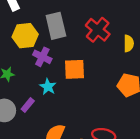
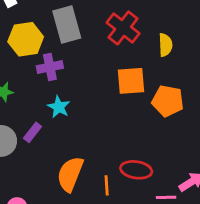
purple cross: (42, 57) -> (50, 67), turned -36
orange square: (74, 69) -> (131, 81), moved

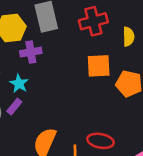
red cross: (123, 28) -> (93, 21), turned 36
cyan star: (59, 107) -> (19, 84), moved

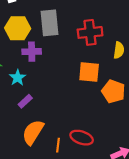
purple rectangle: (14, 107) -> (25, 101), moved

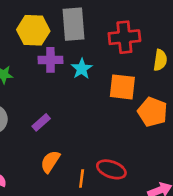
cyan star: (18, 78) -> (82, 69), moved
orange semicircle: (33, 132) -> (50, 162), size x0.7

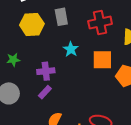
gray rectangle: (73, 24) -> (61, 17), size x0.7
purple cross: (50, 60) -> (46, 71), moved

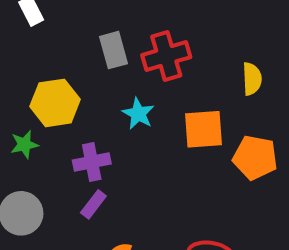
red cross: (100, 23) -> (166, 56), moved
yellow hexagon: (32, 24) -> (55, 103), moved

